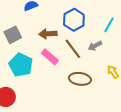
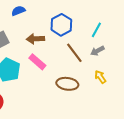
gray arrow: (95, 46) -> (97, 51), moved
brown line: (73, 49) -> (74, 53), moved

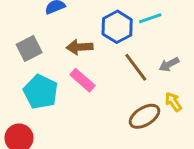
cyan line: (96, 30) -> (150, 18), moved, turned 42
brown ellipse: (67, 84) -> (145, 116), moved, turned -40

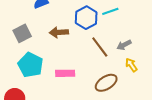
pink rectangle: (82, 80) -> (65, 73), moved, turned -42
yellow arrow: (173, 102) -> (131, 65), moved

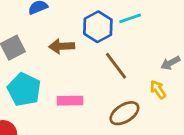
gray arrow: (124, 45) -> (170, 63), moved

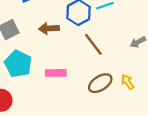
yellow arrow: (158, 90) -> (128, 82), moved

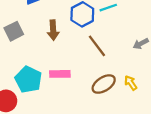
brown arrow: (49, 28) -> (53, 30), turned -90
cyan pentagon: (18, 64) -> (28, 80), moved

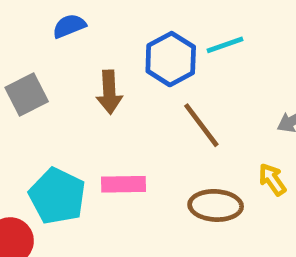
yellow arrow: (131, 83) -> (272, 179), moved
brown ellipse: (104, 84) -> (216, 205), turned 35

